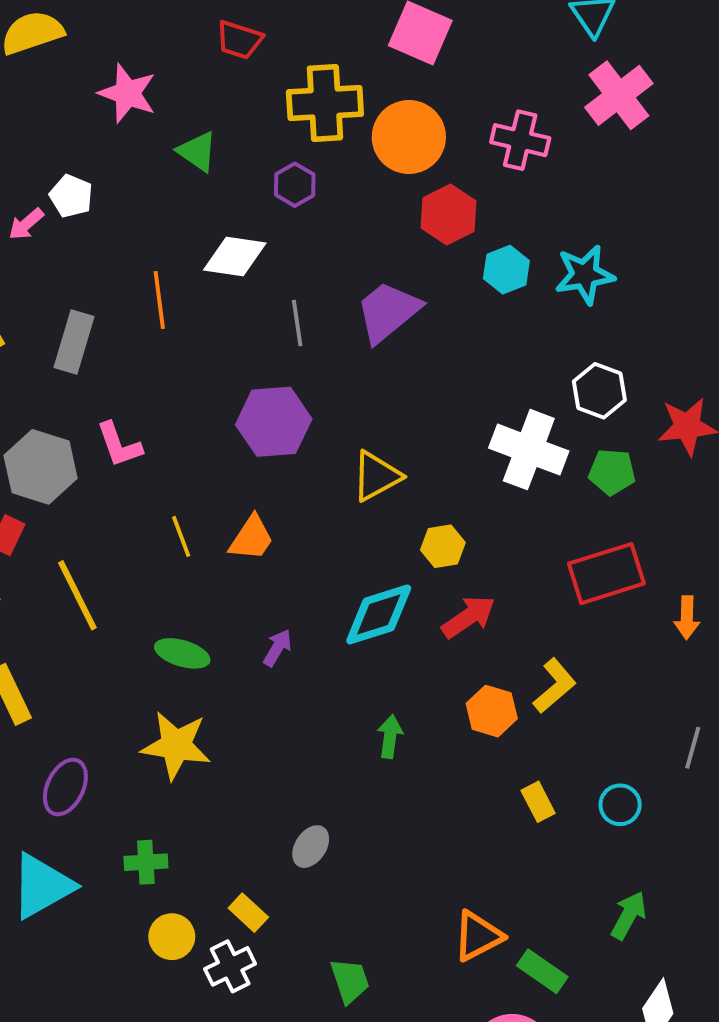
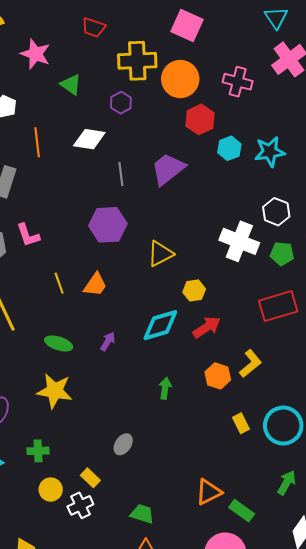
orange line: (159, 300) -> (37, 142), moved
cyan circle: (620, 805) -> (283, 426), size x1.8
green trapezoid: (350, 981) -> (142, 514), turned -55

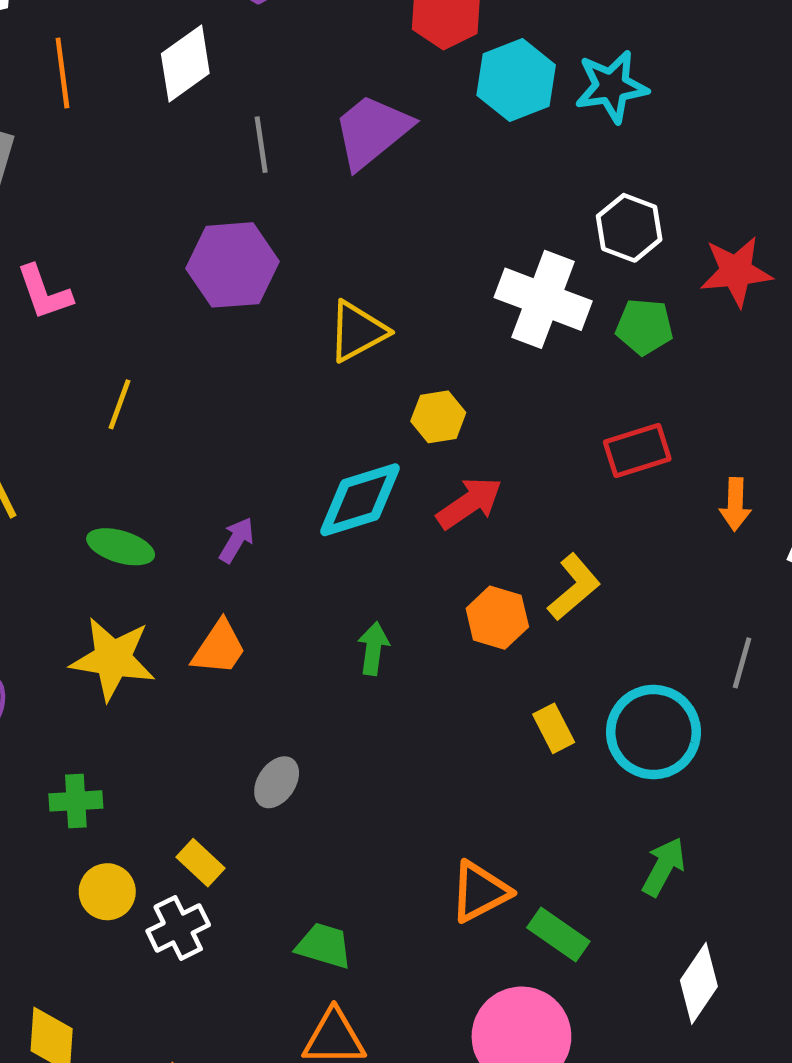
white diamond: (89, 139) -> (185, 64), turned -44
cyan hexagon: (229, 148) -> (516, 80), size x1.4
yellow line: (59, 283) -> (119, 404), turned 40
orange trapezoid: (95, 285) -> (219, 648), moved
red rectangle: (278, 306) -> (637, 451), size x0.7

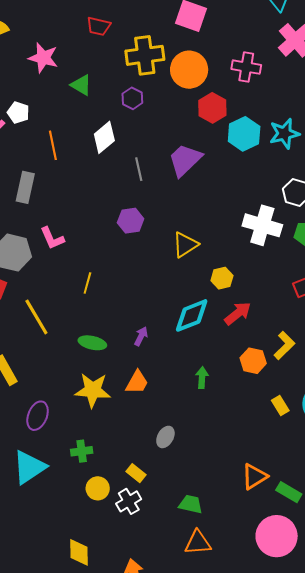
purple hexagon: (233, 265) -> (131, 221), size x0.7

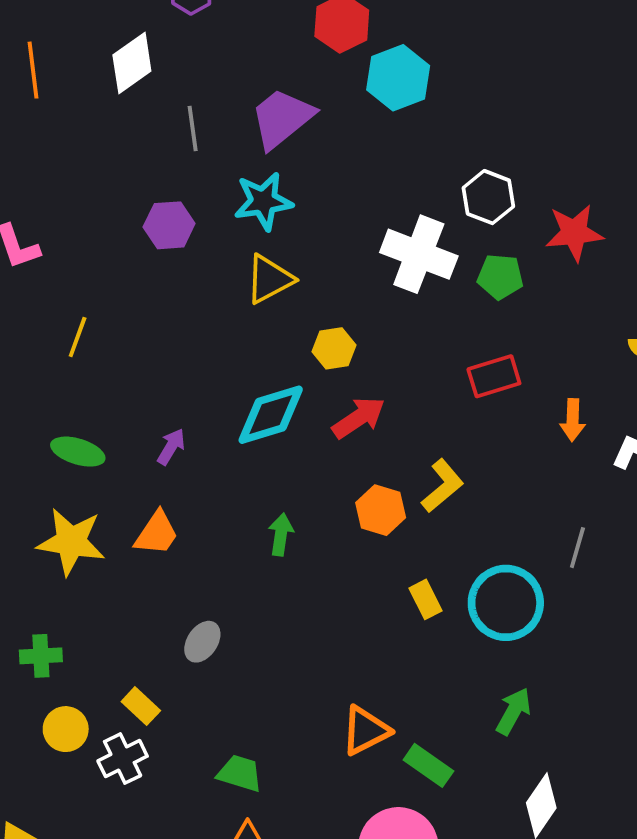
cyan star: (284, 134) -> (263, 201), moved

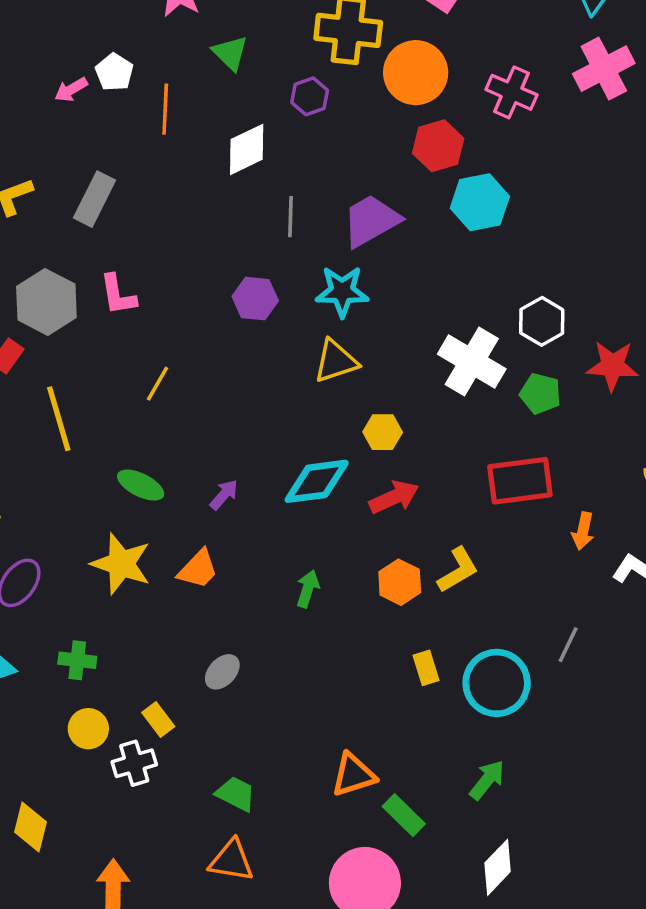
orange line: (33, 70) -> (165, 109), moved
red rectangle: (494, 376) -> (520, 481), size x1.4

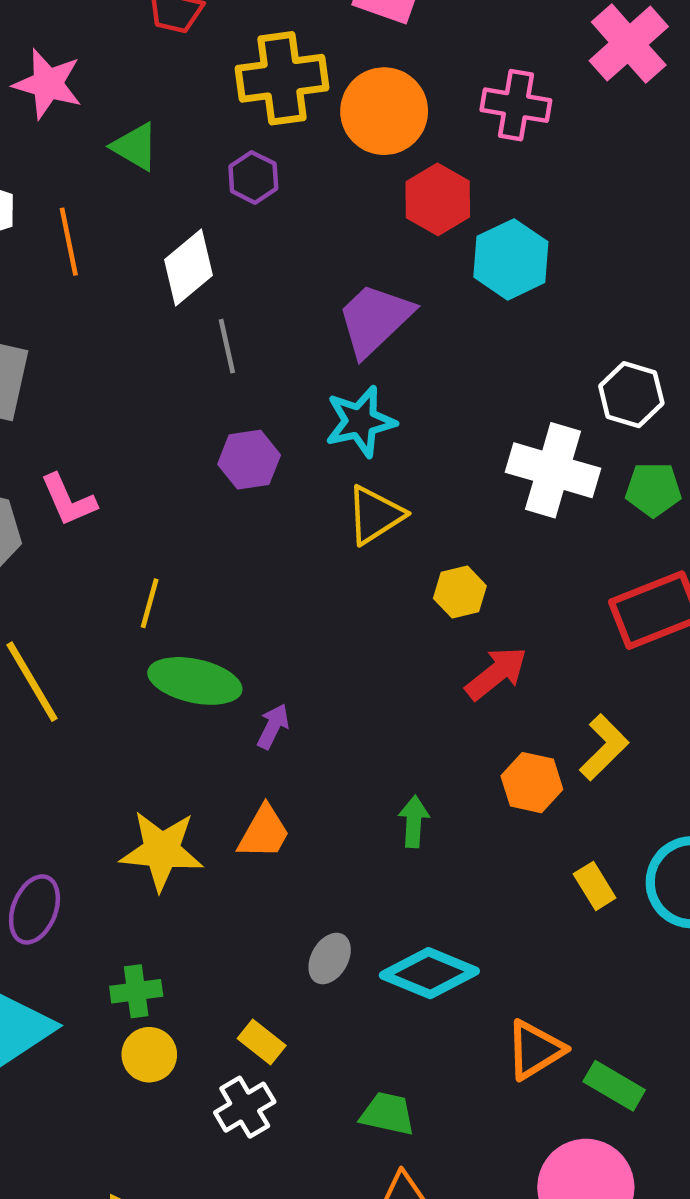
gray line: (290, 217) -> (227, 346), moved
cyan diamond: (317, 481) -> (429, 973), moved, turned 44
green ellipse: (141, 485) -> (195, 681), moved, size x1.4
yellow circle: (88, 729) -> (149, 1055), moved

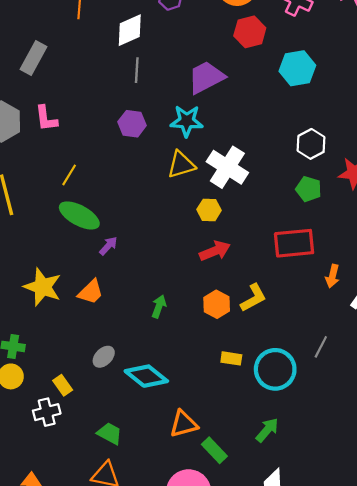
cyan hexagon: (511, 259) -> (297, 68), moved
white cross: (553, 470) -> (227, 167), moved
yellow rectangle: (595, 886) -> (231, 358), turned -66

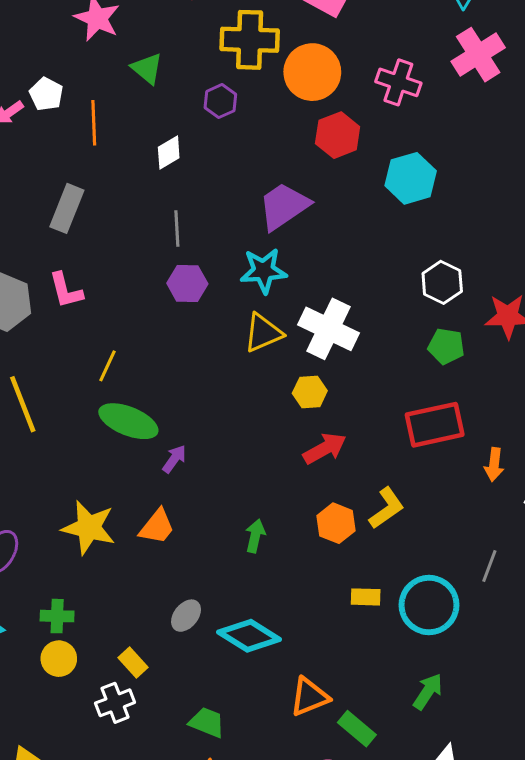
white diamond: (130, 30) -> (169, 152), size x0.7
gray rectangle: (33, 58) -> (67, 208), moved
gray line: (137, 70) -> (177, 229), moved

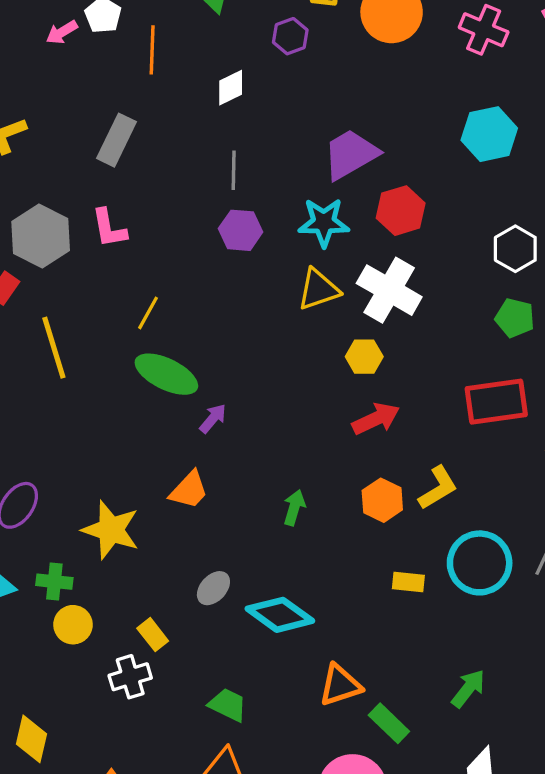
red hexagon: (338, 135) -> (401, 211), moved
yellow star: (89, 528) -> (111, 530), moved
cyan circle: (429, 605) -> (480, 563), moved
green cross: (57, 616) -> (54, 582), moved

